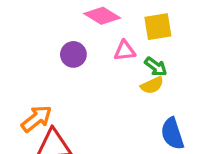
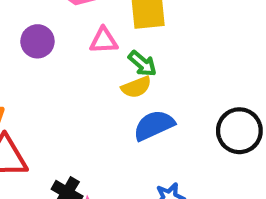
blue semicircle: (172, 134) -> (154, 125), moved, turned 80

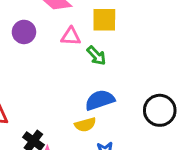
yellow semicircle: (136, 87) -> (85, 125), moved

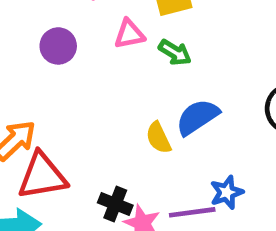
yellow semicircle: (85, 125) -> (158, 138), moved, turned 95

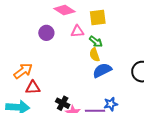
yellow semicircle: (158, 138) -> (94, 55), moved
red triangle: (42, 176) -> (33, 88), size x0.7

